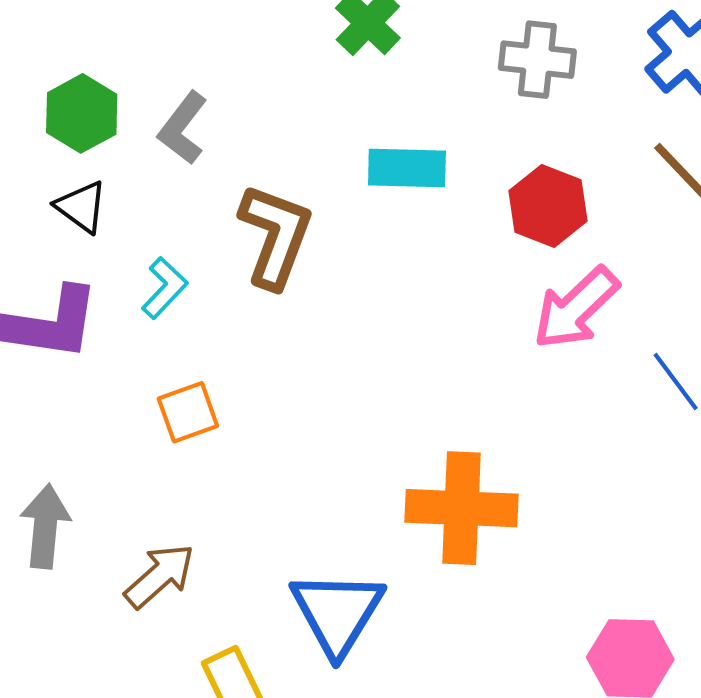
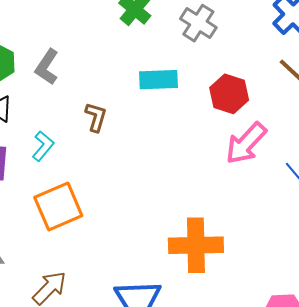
gray cross: (537, 60) -> (198, 23), moved, turned 30
brown L-shape: (275, 236) -> (96, 117), size x0.6
orange square: (188, 412) -> (58, 207), size x1.6

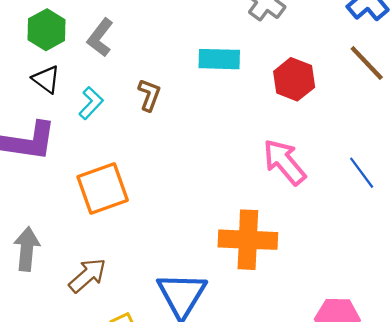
pink arrow: (246, 143) -> (284, 162), moved, turned 93
cyan L-shape: (43, 146) -> (91, 103), moved

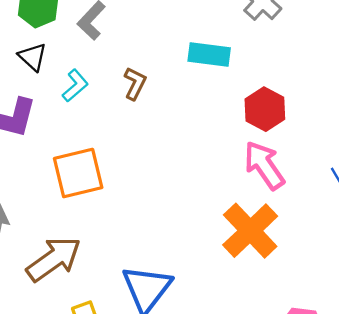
red hexagon: (294, 79) -> (265, 109), moved
orange cross: (248, 240) -> (250, 231), moved, turned 38
brown arrow: (87, 275) -> (54, 259), size x1.4

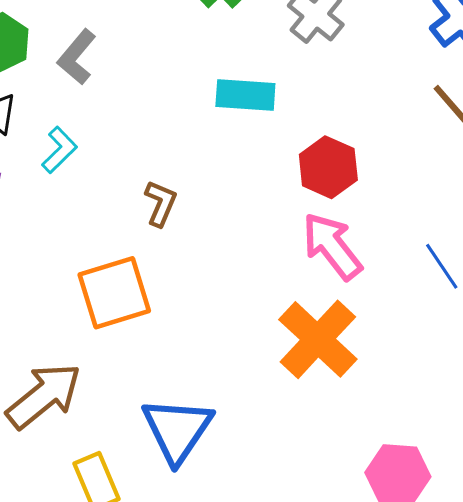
brown L-shape: (135, 83) -> (161, 203), moved
orange square: (78, 173) -> (114, 293), moved

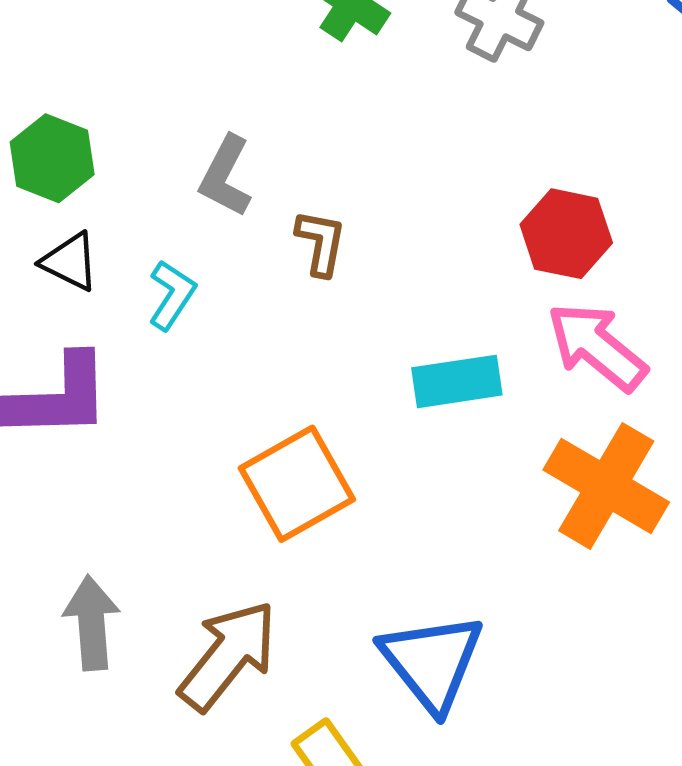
gray L-shape: (77, 57) -> (226, 176), moved
cyan rectangle: (245, 95) -> (457, 381), moved
brown L-shape: (161, 203) -> (321, 243), moved

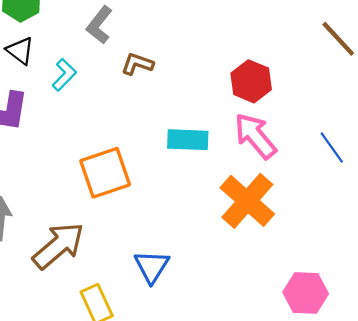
brown L-shape: (321, 243) -> (137, 64), turned -92
blue triangle: (432, 662) -> (152, 267), size x0.7

